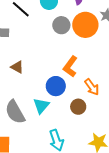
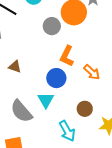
gray circle: (61, 25) -> (52, 26), moved
brown circle: (78, 107) -> (85, 109), moved

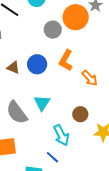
blue circle: (56, 78) -> (37, 64), moved

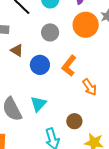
gray circle: (53, 30) -> (50, 32), moved
brown triangle: (13, 68) -> (17, 50), moved

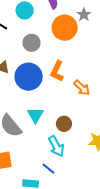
blue circle: (40, 65) -> (29, 77), size x1.4
brown circle: (74, 121) -> (64, 124), moved

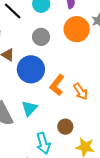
orange L-shape: (57, 71) -> (57, 85), moved
brown circle: (64, 124) -> (65, 127), moved

